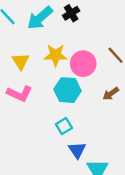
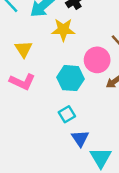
yellow star: (56, 55) -> (63, 30), moved
pink circle: (83, 64) -> (97, 60), moved

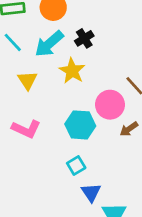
yellow star: (63, 30) -> (72, 71), turned 30
yellow triangle: (23, 49) -> (28, 80), moved

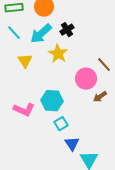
cyan hexagon: (80, 125) -> (52, 101), moved
pink L-shape: (26, 129) -> (24, 110), moved

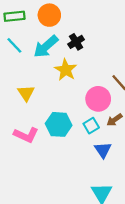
yellow triangle: (25, 61) -> (26, 93), moved
cyan square: (61, 124) -> (91, 126), moved
blue triangle: (72, 144) -> (103, 150), moved

